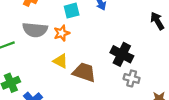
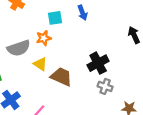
gray semicircle: (35, 30) -> (19, 48), moved, turned -30
black cross: (122, 54) -> (98, 63), turned 30

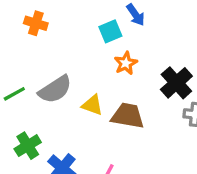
cyan square: (55, 18) -> (110, 31), moved
orange star: (44, 38) -> (126, 63), moved

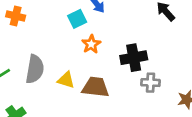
black cross: (176, 83) -> (134, 58), turned 35
gray semicircle: (55, 89) -> (35, 69), turned -44

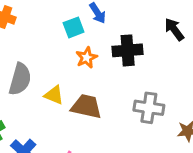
black cross: (134, 58) -> (128, 50), moved
gray cross: (150, 83) -> (149, 108), size x1.4

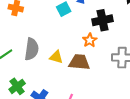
orange star: (87, 58) -> (90, 40), moved

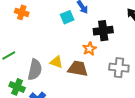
gray semicircle: (32, 49) -> (35, 70), moved
green cross: (17, 86) -> (17, 87), turned -35

